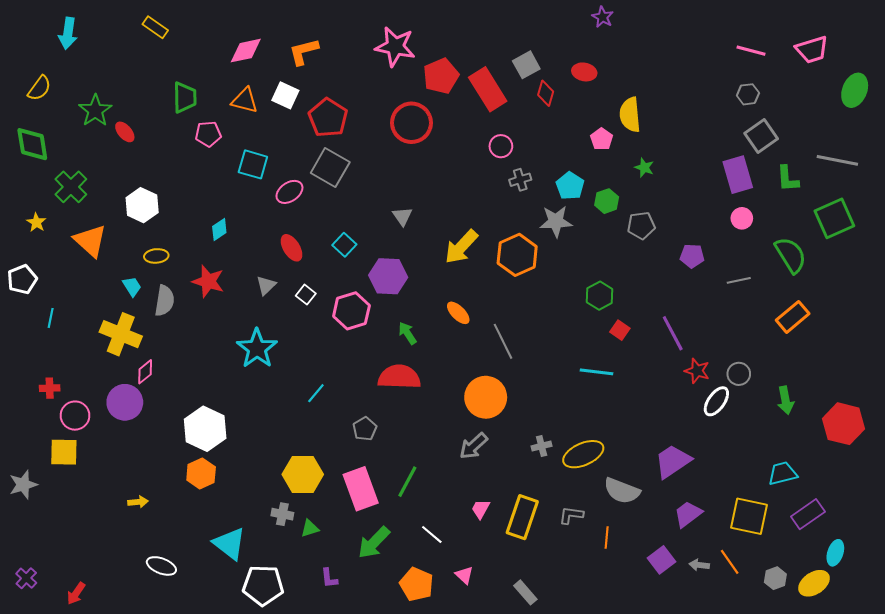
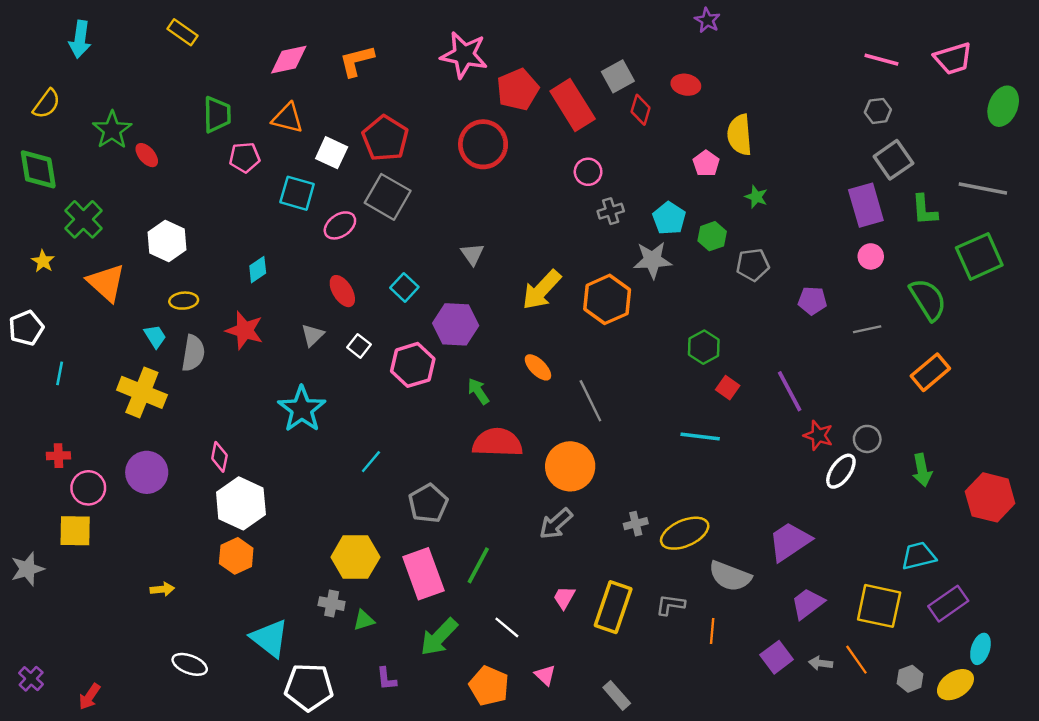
white square: (285, 95) -> (332, 153), moved
pink diamond: (145, 372) -> (219, 457), moved, turned -40
red semicircle: (399, 377) -> (497, 443), moved
gray pentagon: (365, 429) -> (428, 503), size x1.4

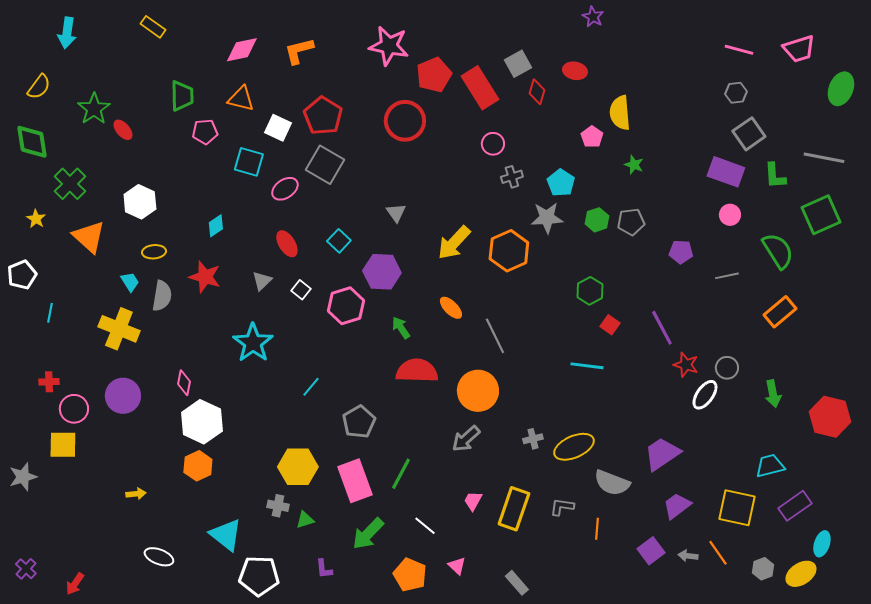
purple rectangle: (866, 205) -> (726, 172), turned -54
green hexagon: (712, 236) -> (597, 220), moved

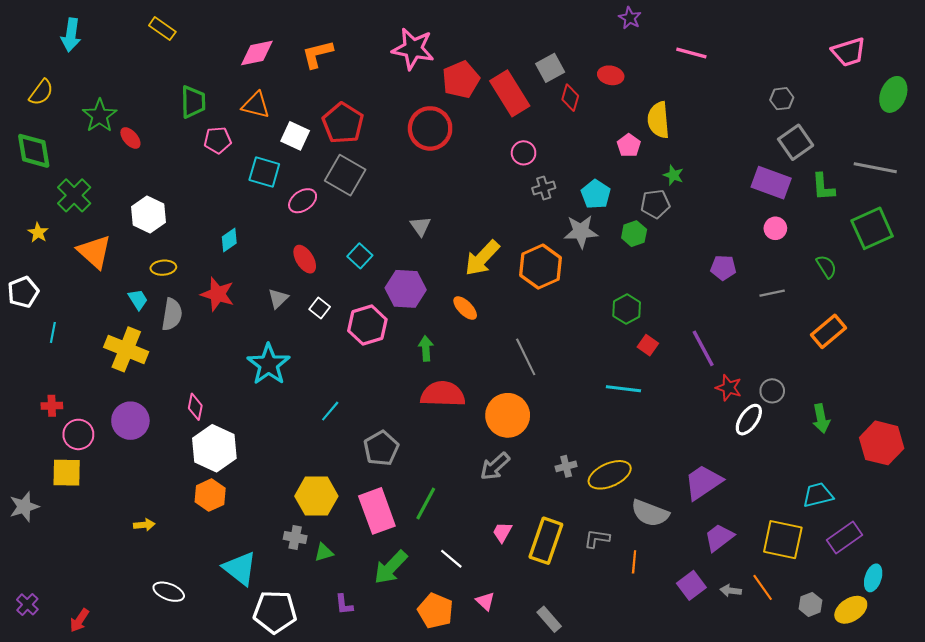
pink line: (739, 50) -> (691, 53), moved
gray pentagon: (631, 222) -> (655, 204), moved
green semicircle: (778, 251) -> (826, 267), size x0.6
orange ellipse: (451, 308) -> (465, 308), moved
green arrow: (401, 328) -> (426, 348), turned 30

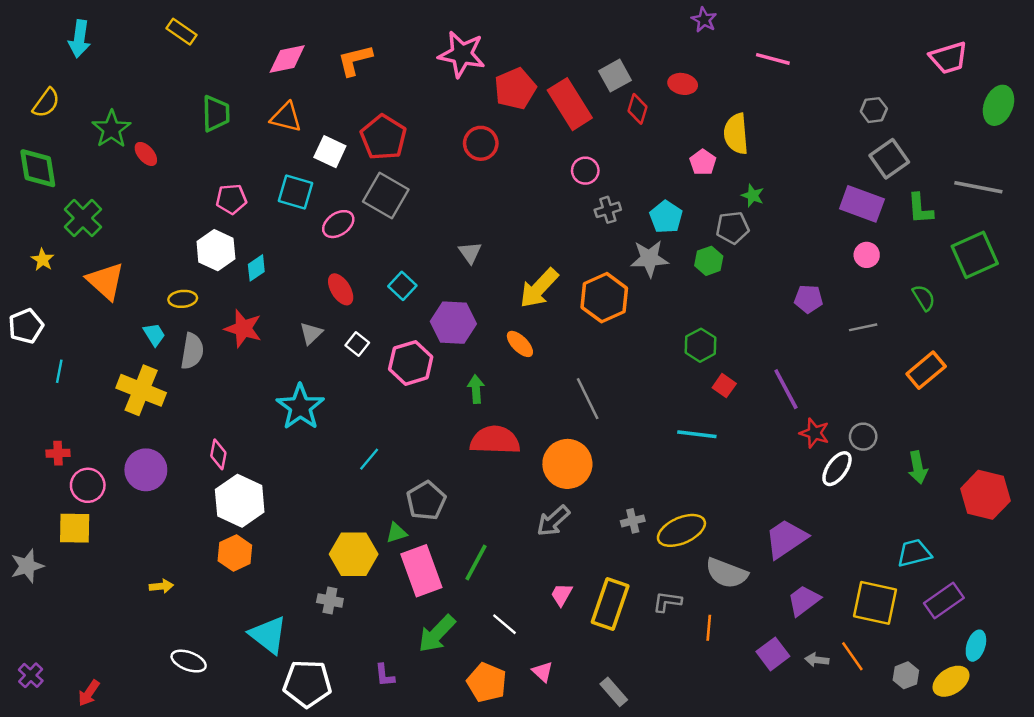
red circle: (430, 128) -> (481, 143), size x0.7
pink pentagon: (218, 140) -> (231, 199), moved
white hexagon: (148, 215) -> (216, 250), moved
green triangle: (324, 552) -> (396, 533), moved

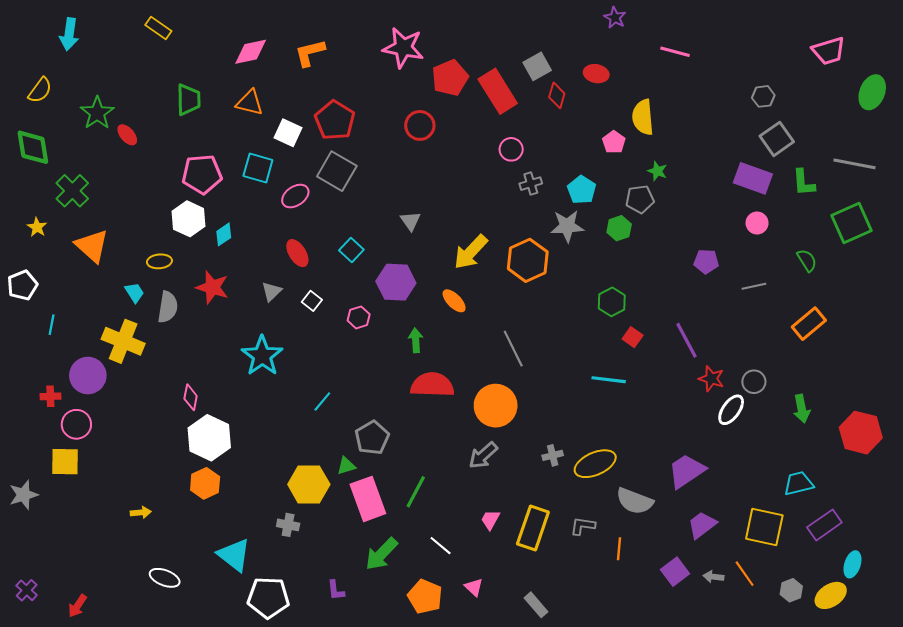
pink pentagon: (231, 199) -> (202, 174), size x1.5
pink hexagon: (411, 363) -> (359, 317), size x0.6
purple circle: (146, 470) -> (88, 376), moved

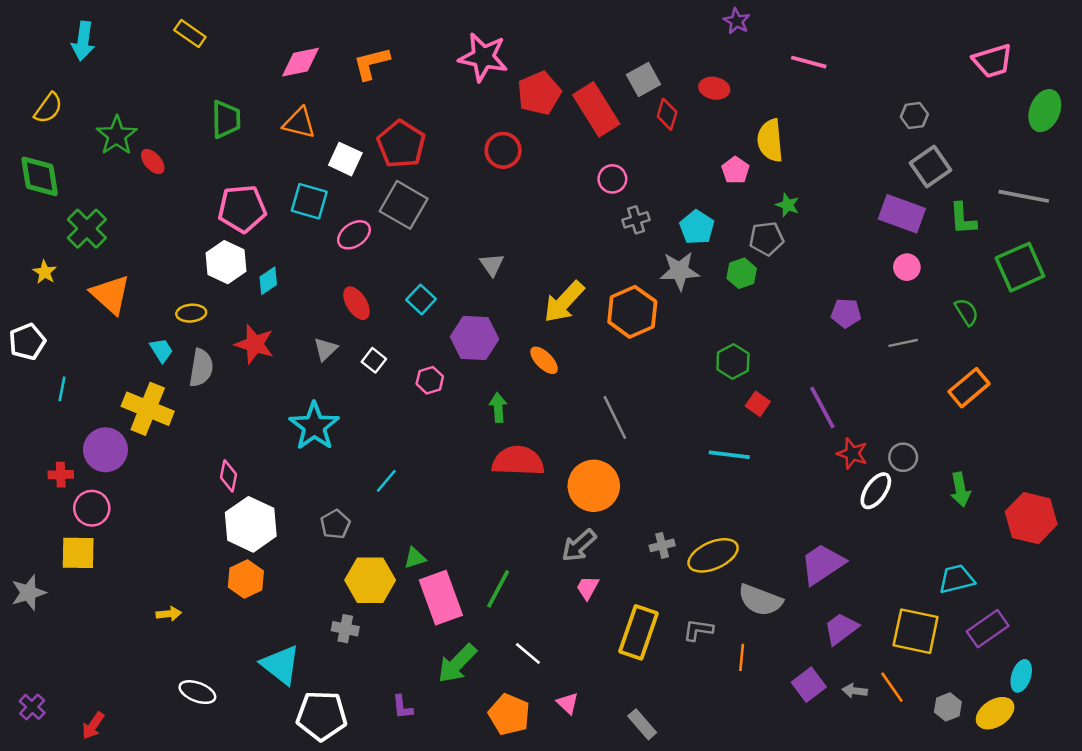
gray pentagon: (372, 438) -> (335, 524), moved, size x0.7
pink trapezoid: (490, 520) -> (588, 588), moved

